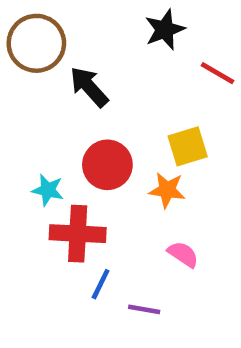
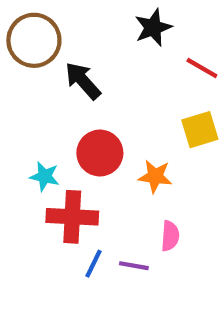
yellow square: (188, 146) -> (200, 130), moved
pink semicircle: (183, 254) -> (170, 236), turned 60
purple line: (144, 309) -> (134, 266), moved

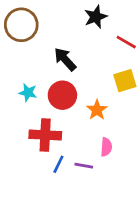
black arrow: (83, 81) -> (65, 59), moved
cyan star: (45, 176) -> (28, 93), moved
orange star: (155, 176) -> (97, 110), turned 30

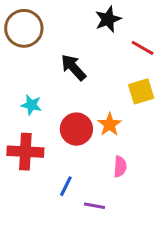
red circle: (62, 95) -> (76, 129), moved
red cross: (45, 135) -> (25, 152), moved
purple line: (84, 166) -> (94, 206), moved

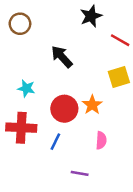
brown circle: (24, 28) -> (20, 24), size x0.7
blue line: (66, 186) -> (55, 142), moved

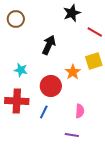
black arrow: (62, 57) -> (49, 45), turned 66
orange star: (92, 105) -> (73, 72), moved
purple line: (80, 173) -> (72, 135), moved

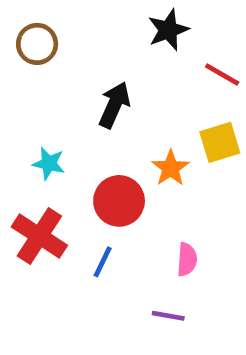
red cross: (17, 101) -> (39, 236), turned 30

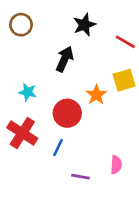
black star: (168, 30) -> (84, 25), moved
pink semicircle: (187, 259) -> (116, 165), moved
purple line: (168, 316) -> (80, 177), moved

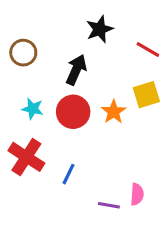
brown circle: (21, 25) -> (23, 53), moved
red circle: (67, 113) -> (73, 112), moved
purple line: (80, 177) -> (109, 205), moved

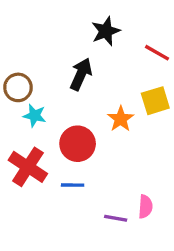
brown circle: (23, 53) -> (18, 87), moved
red circle: (73, 112) -> (78, 144), moved
blue line: (68, 174) -> (73, 185), turned 65

